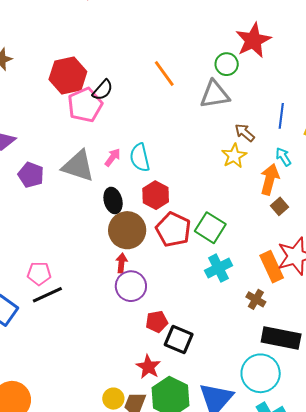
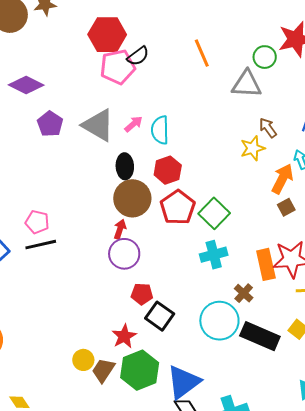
cyan circle: (261, 373) -> (219, 321), moved

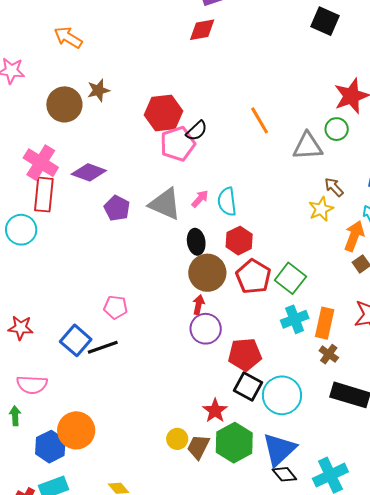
green circle: (265, 57) -> (337, 129), moved
black line: (41, 245) -> (103, 347), moved
orange rectangle: (266, 264) -> (325, 323), moved, turned 32
red pentagon: (142, 294) -> (245, 355), moved, size x1.5
cyan circle: (219, 321) -> (282, 395), moved

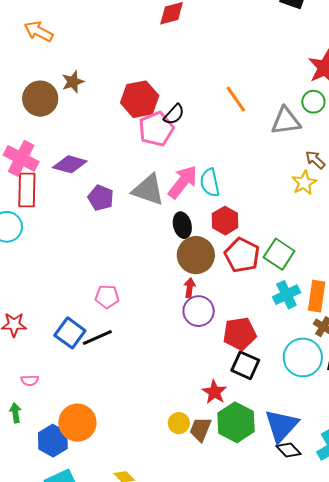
pink arrow: (200, 199) -> (183, 182), size x1.8
pink semicircle: (32, 385) -> (30, 380), size x0.6
cyan circle: (282, 395) -> (303, 357), moved

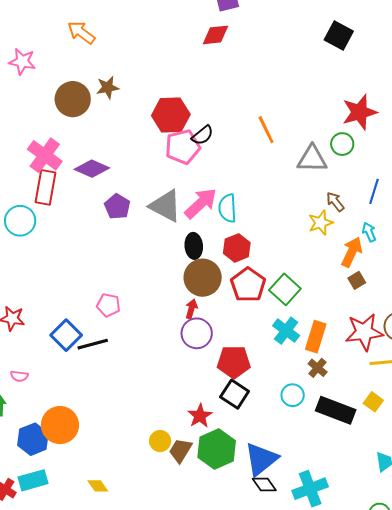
cyan cross: (286, 295) -> (286, 331), turned -36
cyan circle: (303, 357) -> (293, 395), size x0.6

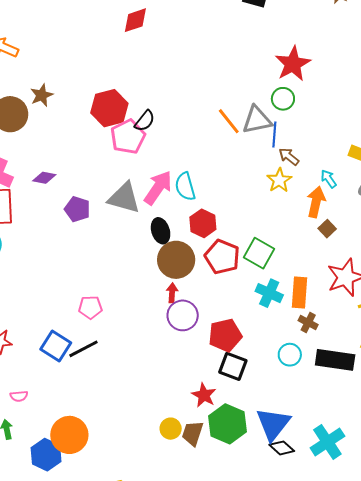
orange line: (266, 130) -> (229, 121), moved
purple diamond: (92, 169) -> (44, 178), size x0.7
blue line: (374, 191) -> (274, 134), moved

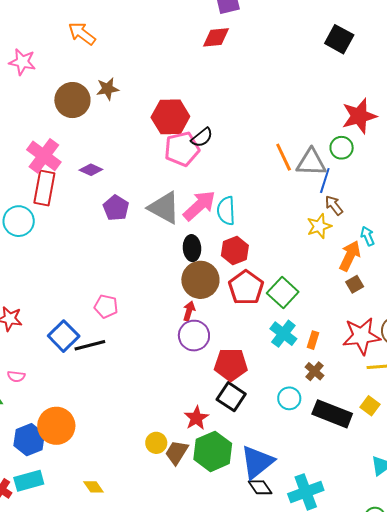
orange rectangle: (299, 292) -> (313, 340), size x0.6

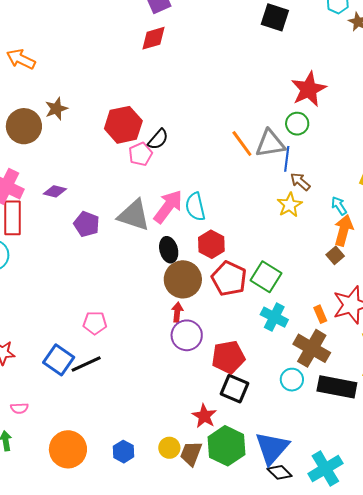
pink pentagon: (182, 149) -> (141, 154), size x0.7
orange arrow: (350, 256) -> (344, 230), moved
orange rectangle: (313, 340) -> (320, 314), moved, turned -30
brown cross: (315, 371) -> (312, 348), size x1.8
blue hexagon: (29, 440) -> (124, 452), moved, size x0.7

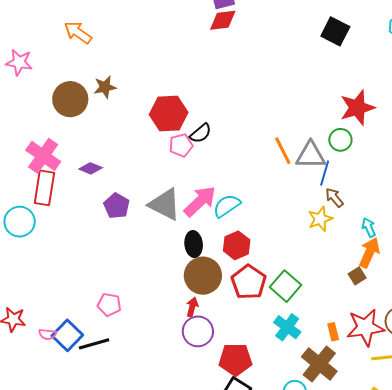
red diamond: (153, 38) -> (223, 20), moved
cyan semicircle: (195, 207) -> (227, 206), turned 60
pink semicircle: (19, 408) -> (48, 334), moved

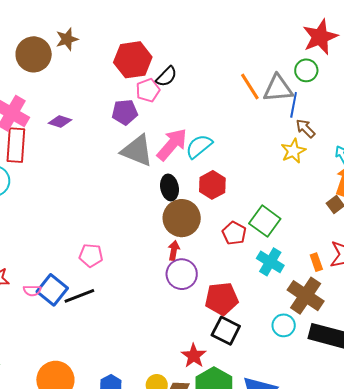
purple pentagon: (117, 206) -> (125, 112), moved, turned -30
red pentagon: (249, 282) -> (234, 233), moved, size x0.7

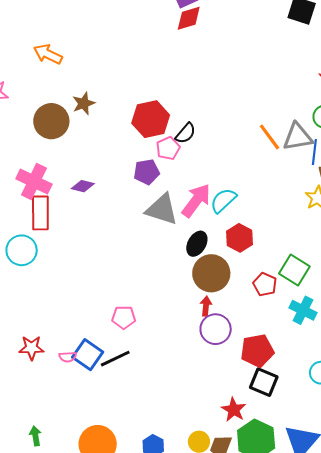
black ellipse: (170, 188) -> (197, 244), turned 45

